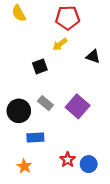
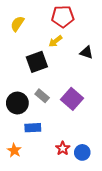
yellow semicircle: (19, 13) -> (17, 24), moved, turned 63
black square: (40, 66) -> (37, 62), size x1.5
orange star: (24, 166) -> (14, 150), moved

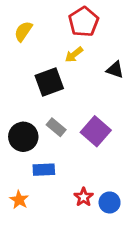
red pentagon: (63, 16) -> (84, 22), turned -30

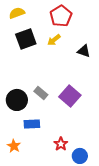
yellow semicircle: (23, 31) -> (17, 13), moved, turned 35
black square: (49, 82) -> (26, 39), moved
blue circle: (110, 202) -> (80, 156), moved

